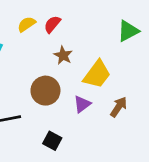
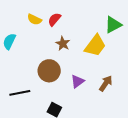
yellow semicircle: (27, 24) -> (34, 19), turned -120
yellow trapezoid: (97, 74) -> (95, 46), moved

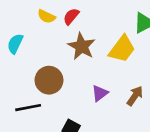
brown star: (63, 44) -> (82, 46), size x1.5
brown circle: (49, 71) -> (49, 80), moved

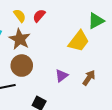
yellow semicircle: (46, 16) -> (20, 16), turned -152
brown star: (82, 46) -> (20, 39), moved

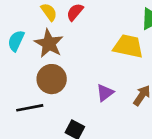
yellow trapezoid: (79, 41) -> (128, 46), turned -115

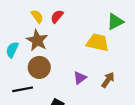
cyan semicircle: (16, 41) -> (12, 50), moved

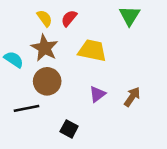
green triangle: (115, 22) -> (130, 16), moved, turned -30
yellow trapezoid: (98, 42) -> (92, 50), moved
cyan semicircle: (12, 50) -> (14, 59), turned 98

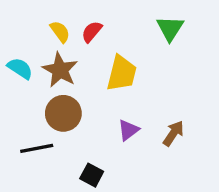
yellow trapezoid: (92, 50) -> (122, 73), turned 92
cyan semicircle: (14, 59) -> (20, 68), moved

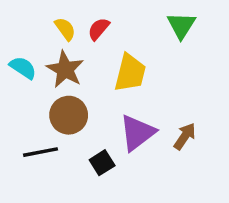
purple triangle: (128, 130) -> (137, 133), size x1.6
black square: (92, 175) -> (102, 163), moved, turned 30

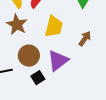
brown circle: (69, 115) -> (29, 56), moved
brown arrow: (185, 136) -> (85, 39), moved

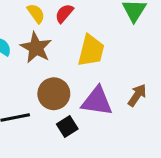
brown arrow: (85, 39) -> (137, 95), moved
purple triangle: (58, 61) -> (97, 101), turned 45

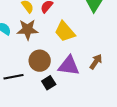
brown star: (36, 48) -> (28, 30), turned -30
yellow trapezoid: (91, 51) -> (65, 32), turned 125

